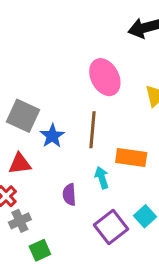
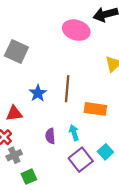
pink ellipse: (105, 77) -> (76, 30), moved, turned -45
gray square: (23, 116) -> (16, 51), moved
cyan arrow: (102, 178) -> (74, 133), moved

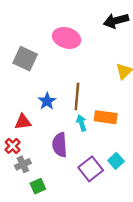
pink ellipse: (76, 30) -> (67, 38), moved
cyan arrow: (74, 133) -> (82, 123), moved
purple semicircle: (50, 136) -> (60, 145), size x1.5

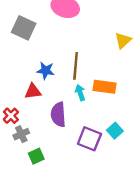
blue star: (47, 101) -> (46, 71), turned -30
red triangle: (23, 122) -> (33, 91), moved
purple square: (91, 169) -> (89, 139), turned -30

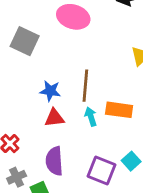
red triangle: (33, 91) -> (54, 118), moved
purple semicircle: (58, 115) -> (54, 161), moved
gray cross: (21, 134) -> (17, 177), moved

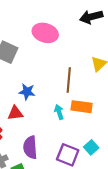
brown line: (85, 86) -> (69, 80), moved
red triangle: (54, 118) -> (15, 113), moved

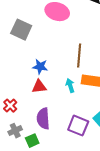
red triangle: (15, 113) -> (39, 87), moved

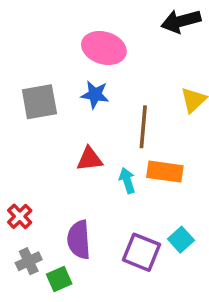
gray square: (21, 30) -> (39, 102), moved, turned -35
blue star: (40, 67) -> (95, 95), moved
red triangle: (39, 87) -> (90, 159), moved

